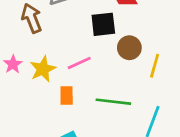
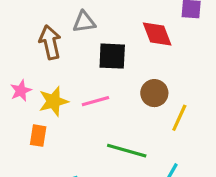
black square: (103, 24) -> (112, 56), moved
orange rectangle: (67, 96) -> (38, 136), moved

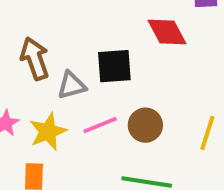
gray triangle: (84, 22) -> (72, 85), moved
brown circle: (154, 93) -> (145, 125), moved

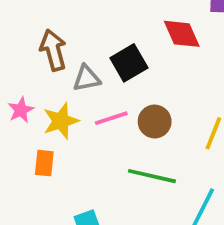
black square: (114, 66) -> (129, 63), turned -30

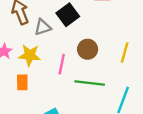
pink line: (111, 118) -> (62, 64), moved, turned -54
yellow star: (61, 121) -> (30, 55), turned 30

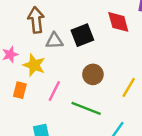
pink line: (62, 64) -> (54, 91), moved

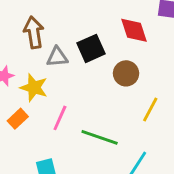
brown circle: (93, 74) -> (126, 73), moved
orange rectangle: (20, 90) -> (18, 119), turned 35

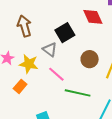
gray triangle: (57, 57) -> (50, 50), moved, turned 49
brown circle: (126, 73) -> (90, 59), moved
pink line: (60, 118) -> (56, 74), moved, turned -66

